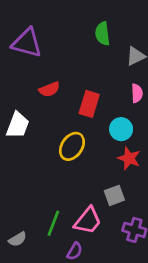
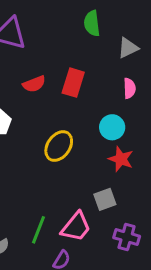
red rectangle: (89, 104) -> (73, 83), moved

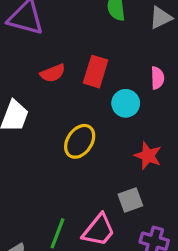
gray triangle: (128, 48) -> (161, 18), moved
cyan circle: (112, 127) -> (126, 103), moved

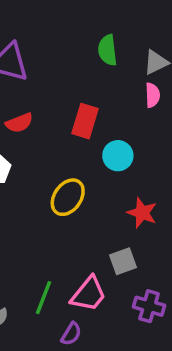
red semicircle: (53, 73) -> (19, 123), moved
pink semicircle: (157, 78) -> (152, 95), moved

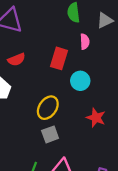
pink semicircle: (152, 95) -> (85, 42), moved
gray square: (123, 261) -> (50, 134), moved

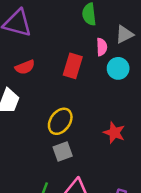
gray triangle: (105, 20) -> (124, 34), moved
cyan circle: (80, 81) -> (118, 68), moved

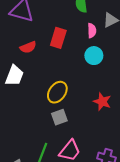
red rectangle: (73, 66) -> (58, 38), moved
cyan circle: (118, 68) -> (94, 56), moved

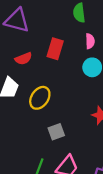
yellow ellipse: (57, 92) -> (40, 98), moved

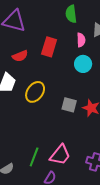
gray square: (56, 132) -> (69, 105), moved, turned 35

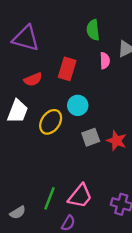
cyan circle: (83, 64) -> (78, 105), moved
gray square: (69, 105) -> (91, 137), turned -35

